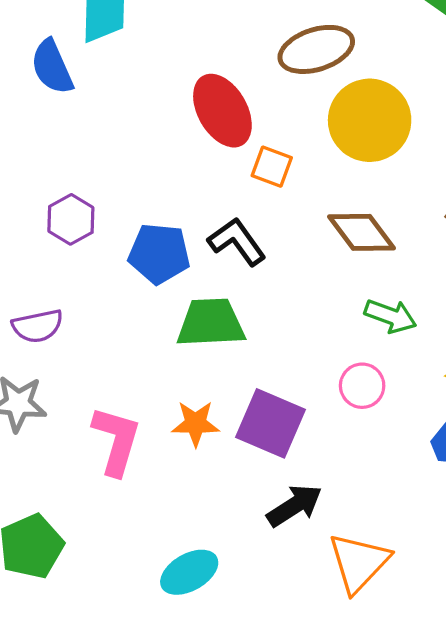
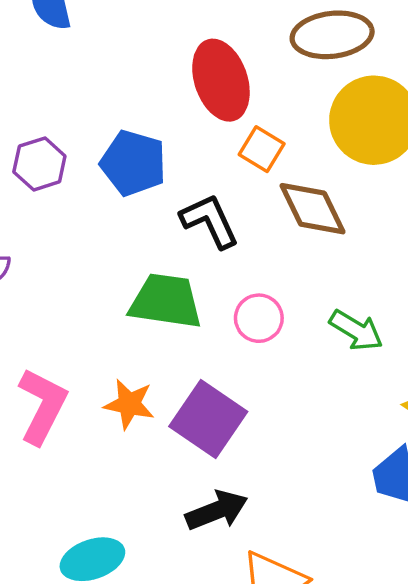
brown diamond: (362, 232) -> (312, 209), moved
blue pentagon: (159, 254) -> (133, 163), moved
pink circle: (362, 386) -> (259, 318), moved

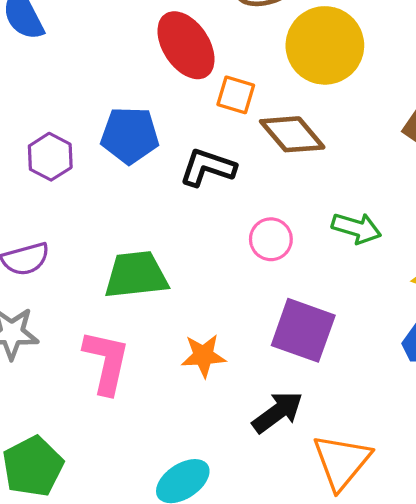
black L-shape: (210, 221) -> (208, 167), turned -32
green trapezoid: (166, 301) -> (136, 275), moved
orange star: (129, 404) -> (203, 356), moved
purple square: (208, 419) -> (303, 330), moved

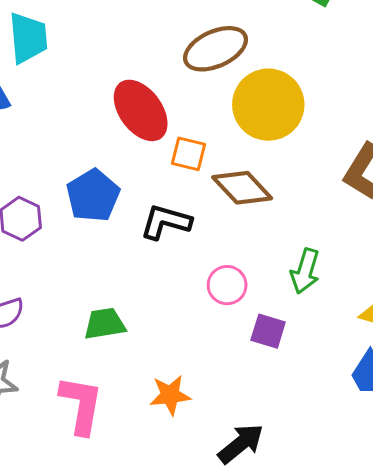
blue pentagon: (130, 135) -> (93, 196), turned -30
green arrow: (356, 228) -> (305, 271), turned 93
green trapezoid: (136, 275) -> (105, 324), size x0.7
purple square: (303, 330) -> (268, 331), moved, size x0.6

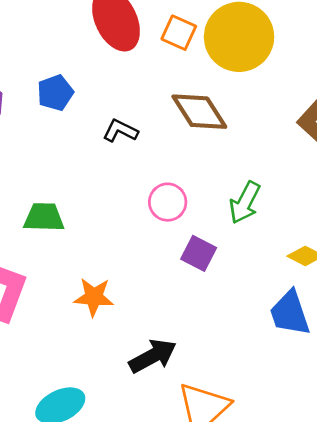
orange square: (189, 154) -> (179, 33), moved
blue pentagon: (93, 196) -> (55, 93), size x0.7
black L-shape: (166, 222) -> (120, 131), size x0.7

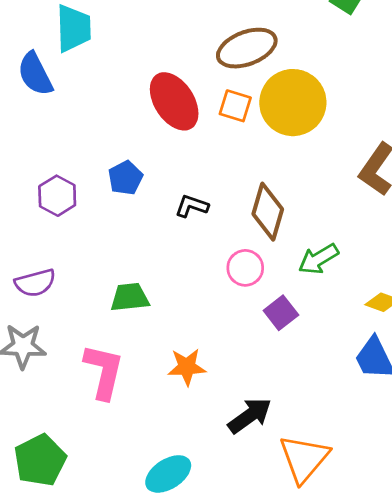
brown diamond: (199, 112) -> (268, 212), moved, turned 56
green arrow: (245, 203) -> (318, 259), turned 39
purple square: (199, 253) -> (281, 313), turned 32

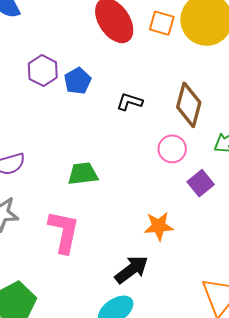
purple hexagon: (57, 196) -> (43, 71), moved
orange star: (187, 367) -> (159, 226), moved
black arrow: (250, 416) -> (132, 270), moved

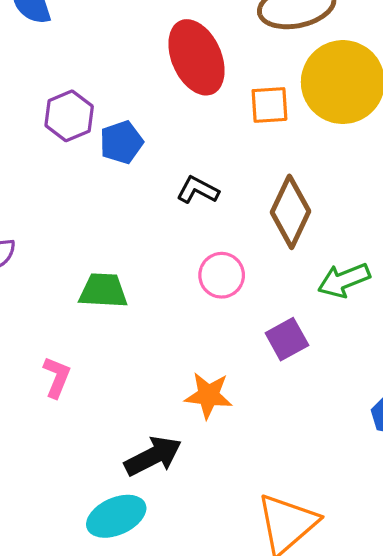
orange square: (162, 23) -> (269, 105), moved, turned -30
pink circle: (172, 149) -> (222, 275), moved
pink L-shape: (64, 232) -> (57, 377), size x0.6

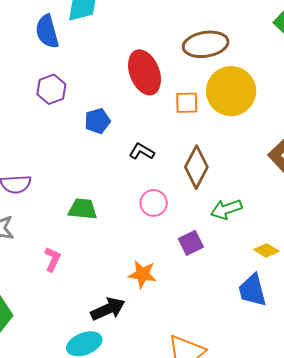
purple hexagon: (69, 116) -> (51, 89), moved

